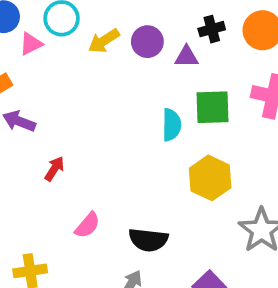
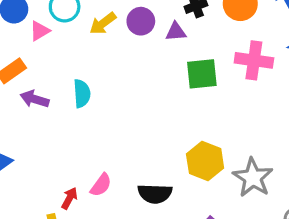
cyan semicircle: (172, 125) -> (82, 93), moved
red arrow: (54, 169) -> (69, 198), moved
yellow hexagon: (210, 178) -> (205, 161), moved

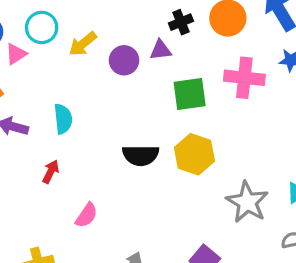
purple circle: (141, 21) -> (124, 60), moved
yellow hexagon: (205, 161) -> (194, 154), moved
black semicircle: (155, 194) -> (141, 155), moved
red arrow: (69, 198) -> (51, 172), moved

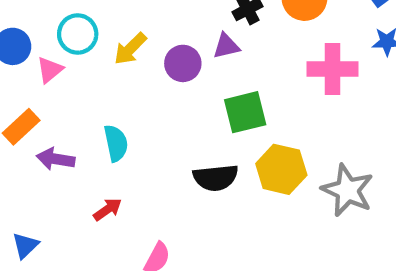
green square: (190, 94) -> (245, 112), moved
red arrow: (51, 172) -> (108, 209), turned 35
gray star: (247, 202) -> (347, 190), moved

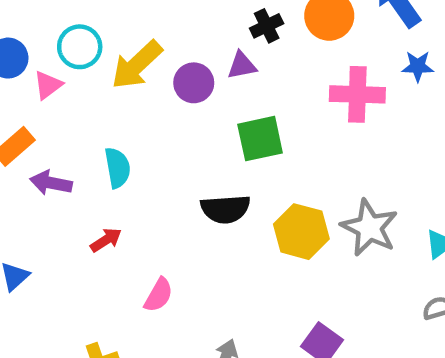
yellow arrow: (130, 49) -> (137, 65), size x1.4
yellow hexagon: (281, 169) -> (301, 232), moved

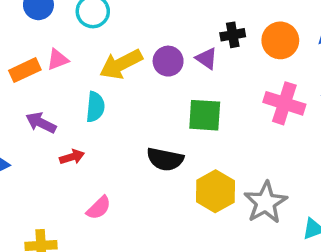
yellow arrow: (137, 65) -> (121, 64), moved
purple triangle: (242, 65) -> (207, 58), turned 30
pink triangle: (48, 85) -> (58, 60), moved
purple arrow: (51, 183) -> (41, 123), moved

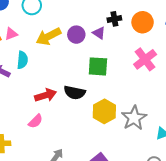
pink cross: (284, 103) -> (145, 59), turned 35
cyan semicircle: (95, 107) -> (22, 60), moved
red arrow: (72, 157) -> (46, 95), moved, size x1.5

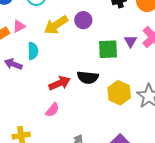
purple triangle: (99, 33) -> (130, 41), moved, turned 32

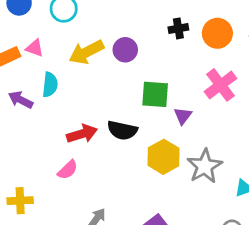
pink triangle: (19, 26) -> (35, 48), turned 40
purple triangle: (130, 41) -> (183, 116), moved

